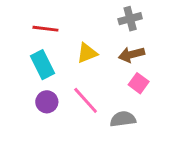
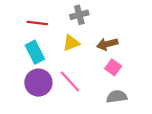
gray cross: (130, 19) -> (79, 15), moved
purple circle: (47, 102) -> (38, 83), size x1.5
gray semicircle: (123, 119) -> (117, 97), moved

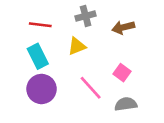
brown arrow: (107, 44) -> (123, 27), moved
pink line: (70, 81) -> (91, 88), moved

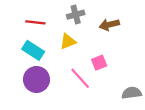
cyan rectangle: (38, 56) -> (33, 50), turned -30
pink square: (122, 73) -> (99, 63), moved, turned 32
gray semicircle: (126, 104) -> (132, 93), moved

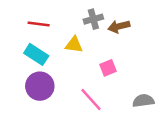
gray cross: (76, 15) -> (93, 19), moved
yellow triangle: (68, 41) -> (74, 45), turned 30
pink line: (80, 78) -> (91, 99), moved

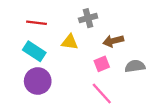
brown arrow: (119, 26) -> (113, 41), moved
pink line: (91, 99) -> (102, 94), moved
gray semicircle: (143, 101) -> (135, 66), moved

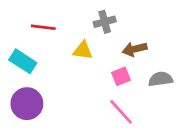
cyan rectangle: (34, 51) -> (23, 61), moved
purple circle: (38, 81) -> (27, 104), moved

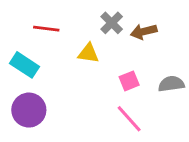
gray cross: (105, 22) -> (112, 23), turned -30
brown arrow: (135, 49) -> (144, 32), moved

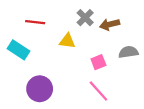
gray semicircle: (171, 84) -> (128, 52), moved
purple circle: (29, 110) -> (40, 89), moved

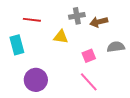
gray cross: (85, 18) -> (77, 16), turned 35
cyan rectangle: (19, 50) -> (17, 45), turned 42

